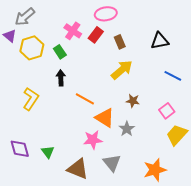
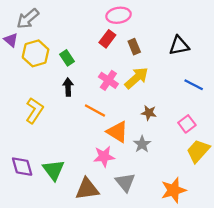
pink cross: (73, 31) -> (108, 80), moved
green triangle: (48, 152) -> (54, 170), size x1.5
brown triangle: (78, 169) -> (87, 189), turned -30

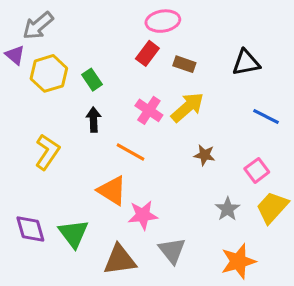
brown rectangle: (134, 47) -> (184, 64), turned -48
orange triangle: (117, 132) -> (112, 190), moved
gray star: (142, 144) -> (228, 209), moved

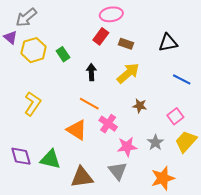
pink cross: (149, 110) -> (108, 124), moved
black arrow: (94, 120) -> (91, 72), moved
pink star: (143, 215) -> (127, 147), moved
green triangle: (73, 234) -> (50, 159), turned -40

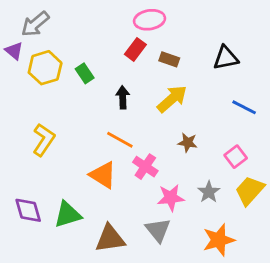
green triangle: (50, 159) -> (68, 215), turned -30

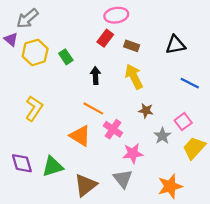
yellow arrow: (172, 99) -> (134, 77), turned -75
gray star: (209, 192) -> (162, 136), moved
brown triangle: (110, 239) -> (86, 185), turned -30

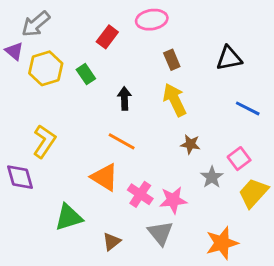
red rectangle: (105, 38) -> (107, 37), moved
brown rectangle: (132, 46) -> (172, 60), turned 48
pink cross: (113, 129) -> (140, 194), moved
purple diamond: (22, 163) -> (20, 177), moved
brown triangle: (86, 185) -> (112, 242), size x0.6

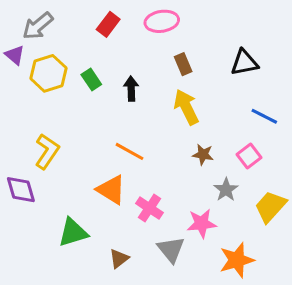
red rectangle: (107, 37) -> (108, 24), moved
black arrow: (125, 98) -> (131, 89), moved
pink square: (239, 159) -> (249, 156), moved
pink star: (173, 200) -> (202, 223), moved

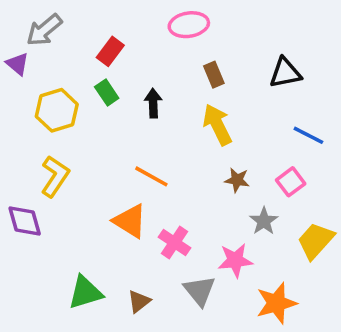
red rectangle: (108, 24) -> (110, 51), moved
yellow hexagon: (48, 73) -> (57, 110), moved
green triangle: (73, 233) -> (85, 292), moved

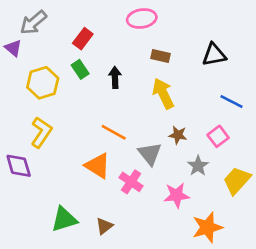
brown rectangle: (214, 75) -> (161, 56), turned -54
gray triangle: (200, 291) -> (150, 154), moved

